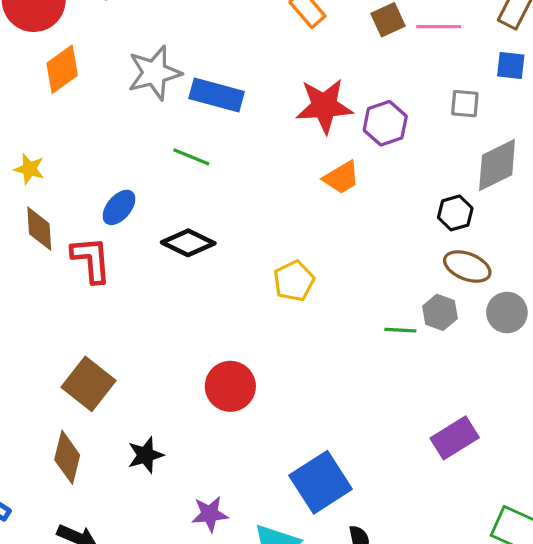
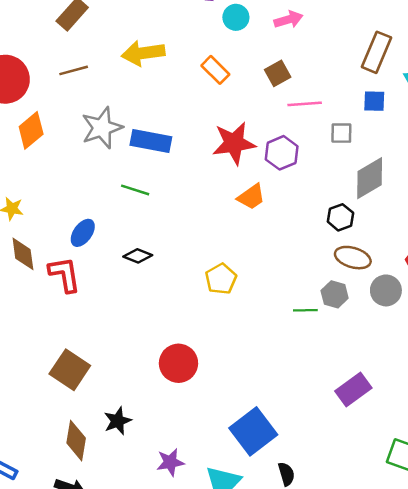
pink line: (439, 27) -> (305, 104), moved
black diamond: (188, 243) -> (138, 256), size x0.7
brown diamond: (67, 457) -> (76, 441), moved

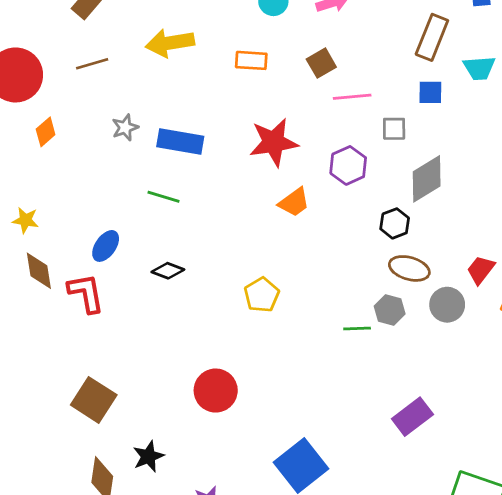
orange rectangle: (215, 70) -> (251, 60), turned -40
gray star: (102, 128) -> (125, 128), size x0.6
orange diamond: (31, 130) -> (46, 132), size x0.7
purple hexagon: (282, 153) -> (348, 165), moved

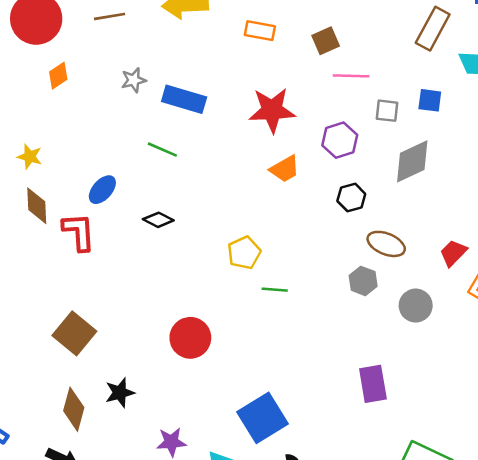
blue square: (430, 92) -> (430, 100), moved
black hexagon: (395, 223) -> (351, 197), moved
gray circle: (447, 305) -> (416, 306), moved
green line: (357, 329) -> (275, 290), moved
purple rectangle: (412, 417) -> (373, 384), turned -69

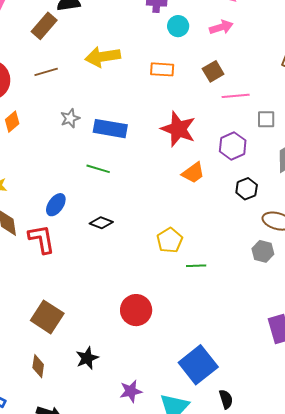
red star: (272, 110) -> (178, 129), turned 30
brown diamond: (74, 409) -> (38, 366), moved, size x0.7

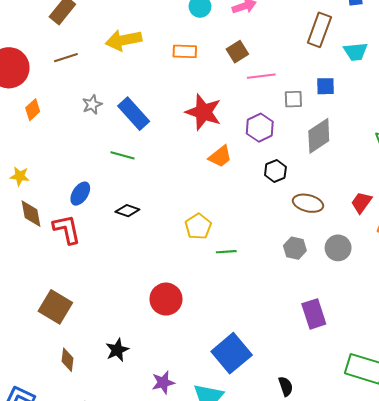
blue rectangle: (110, 129) -> (134, 114), turned 40
gray hexagon: (263, 251) -> (295, 248), moved
brown square: (47, 317) -> (55, 307), moved
black semicircle: (226, 399) -> (286, 386), moved

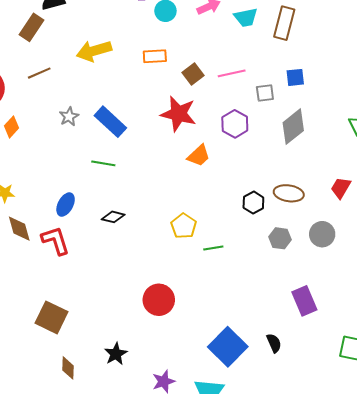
brown square: (237, 52) -> (193, 74), moved
cyan trapezoid: (356, 52) -> (246, 17), moved
black hexagon: (275, 171) -> (253, 203), moved
black semicircle: (286, 386) -> (274, 343), moved

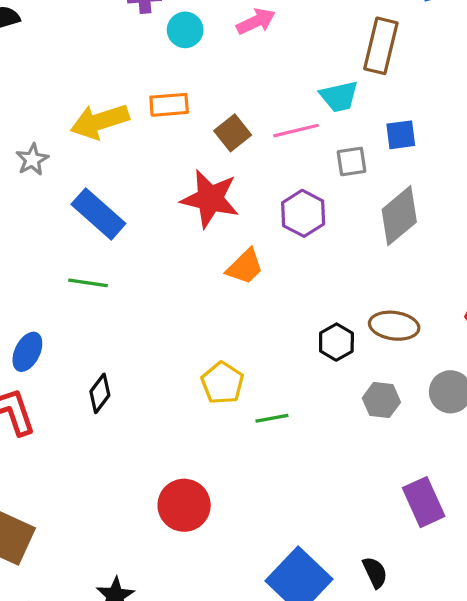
cyan trapezoid: (246, 17) -> (339, 96), moved
yellow arrow: (94, 51) -> (100, 121), moved
gray star: (69, 117) -> (32, 160), moved
black diamond: (113, 217) -> (100, 393), moved, turned -65

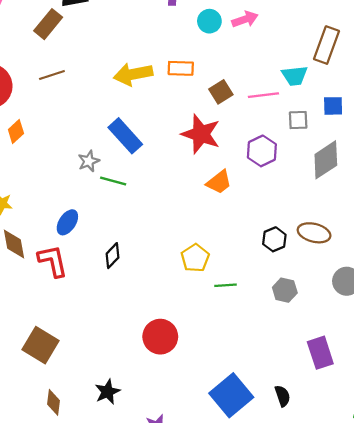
cyan circle: (185, 30) -> (209, 21), moved
gray star: (32, 160) -> (89, 161), moved
gray hexagon: (381, 400) -> (285, 290), moved

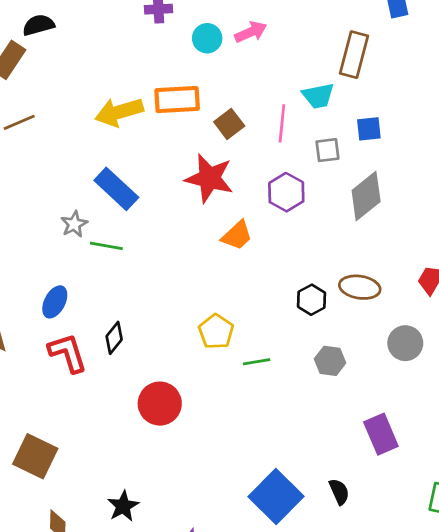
orange rectangle: (181, 68) -> (177, 100), size x1.4
pink line: (263, 95) -> (282, 123), turned -72
red L-shape: (53, 261) -> (68, 353), moved
red circle: (160, 337) -> (160, 404), moved

